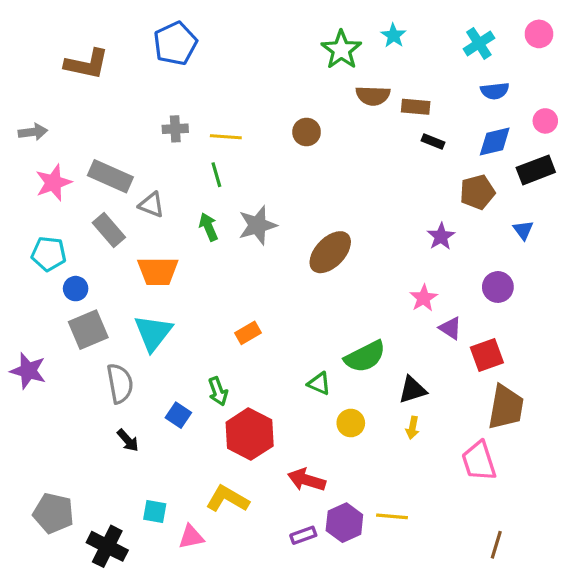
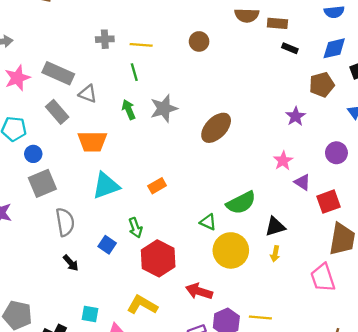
cyan triangle: (153, 333) -> (106, 186), moved, turned 32
yellow circle: (351, 423) -> (231, 250), size x1.8

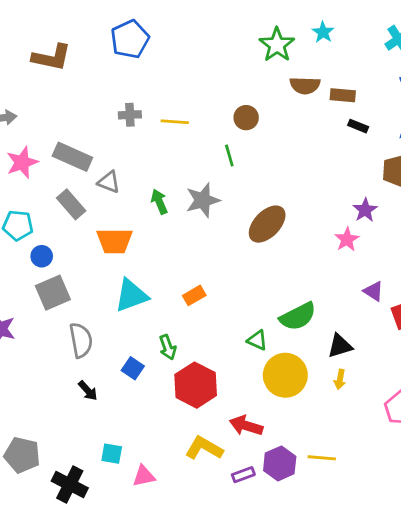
green line: (134, 72) -> (229, 155), moved
pink star: (283, 161) -> (347, 239), moved
yellow L-shape: (142, 305) -> (204, 448), moved

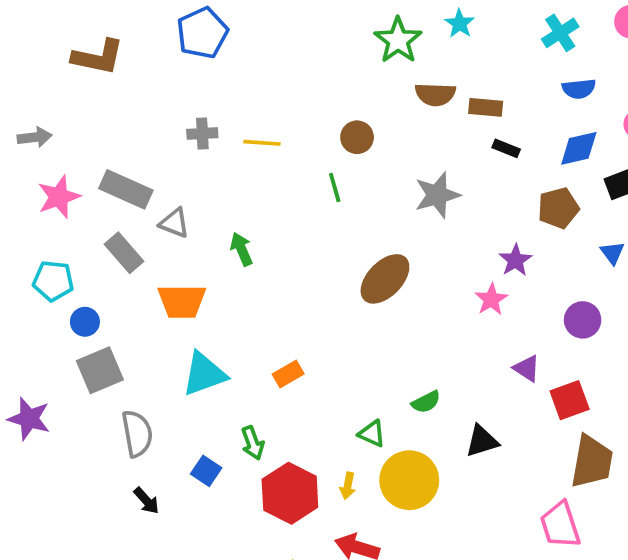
gray star: (203, 200) -> (437, 195), moved
green semicircle: (298, 316) -> (426, 402), size x0.6
yellow arrow: (340, 379) -> (348, 486), moved

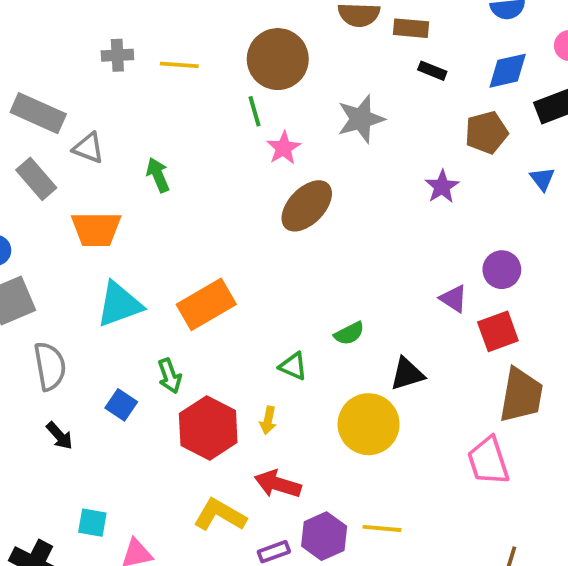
brown circle: (357, 137) -> (278, 59), size x1.8
pink star: (491, 299) -> (284, 148), moved
purple circle: (583, 320) -> (502, 270), moved
orange rectangle: (288, 374) -> (206, 304), size x1.8
yellow circle: (409, 480) -> (369, 424), moved

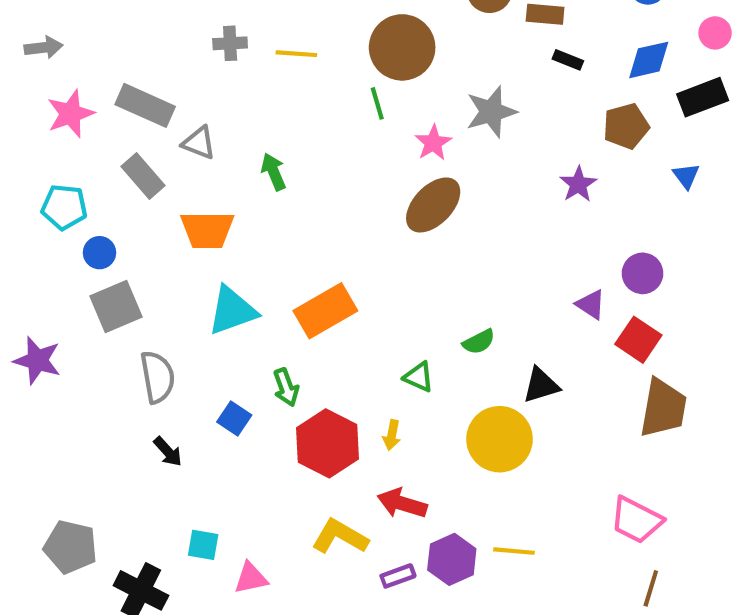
pink star: (284, 148) -> (433, 143), moved
red square: (498, 331) -> (638, 340), turned -36
pink trapezoid: (488, 461) -> (636, 520), moved, turned -45

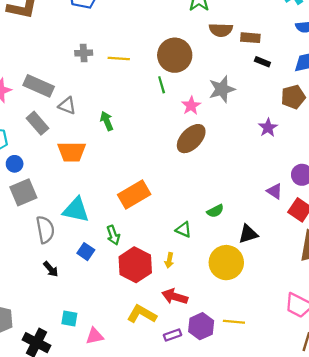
cyan triangle: (232, 311) -> (76, 210), moved, turned 32

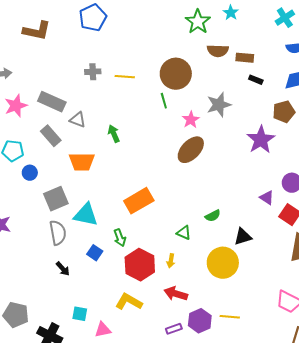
purple star: (268, 128) -> (261, 140), size x1.6
gray square: (23, 192) -> (56, 199), moved
yellow L-shape: (142, 314) -> (129, 302), moved

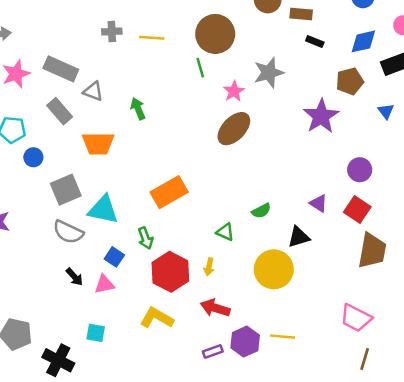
purple triangle: (267, 198) -> (319, 203), moved
gray semicircle: (58, 233) -> (68, 232), turned 125
pink triangle: (103, 330) -> (104, 284), moved

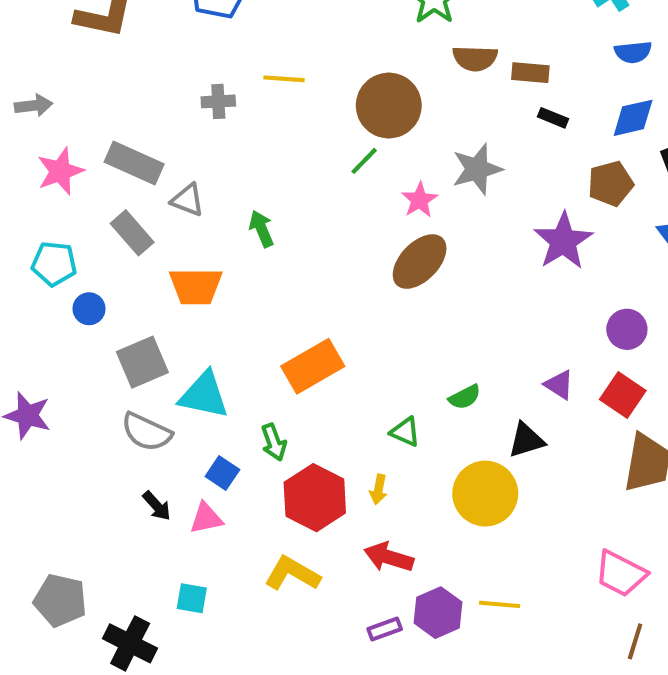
yellow line: (152, 38) -> (284, 79), moved
green line: (200, 68) -> (364, 161), turned 60

